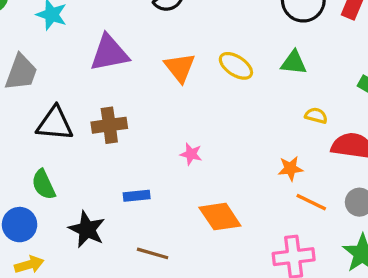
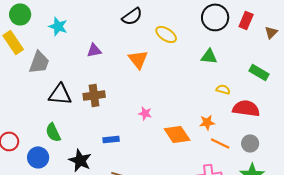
purple triangle: (109, 53) -> (94, 50), size x0.6
yellow ellipse: (236, 66) -> (166, 34), moved
orange diamond: (220, 217) -> (177, 134), moved

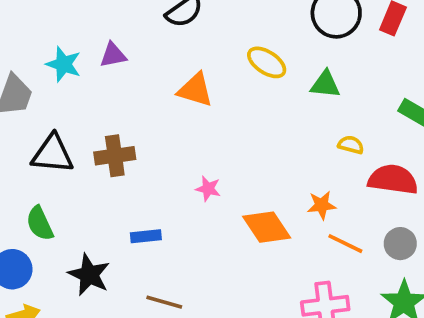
cyan star: (58, 26) -> (64, 64), moved
yellow ellipse: (166, 34) -> (267, 62), moved
purple triangle: (94, 50) -> (113, 55), moved
orange triangle: (138, 59) -> (195, 90), turned -35

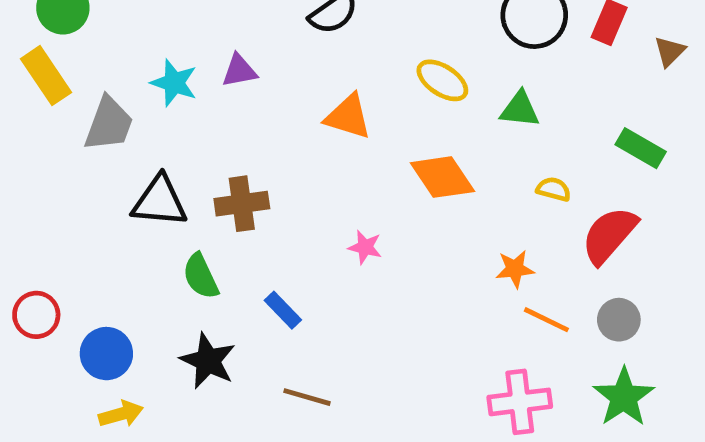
red semicircle: (393, 180) -> (609, 235), turned -57
green semicircle: (40, 223) -> (201, 276), moved
orange diamond: (267, 227) -> (442, 177), moved
blue rectangle: (146, 236) -> (283, 310), turned 52

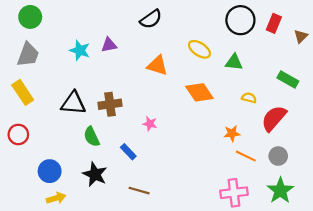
yellow rectangle: (46, 76) -> (23, 92), moved
gray trapezoid: (109, 124) -> (28, 55), moved
pink star: (365, 247) -> (150, 124), moved
red circle: (36, 315) -> (18, 134), moved

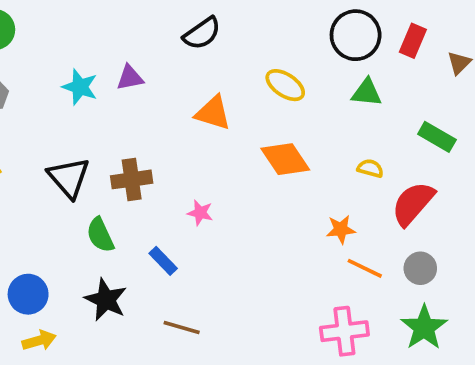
green triangle: (234, 62) -> (367, 93), moved
black triangle: (73, 103) -> (69, 178), turned 44

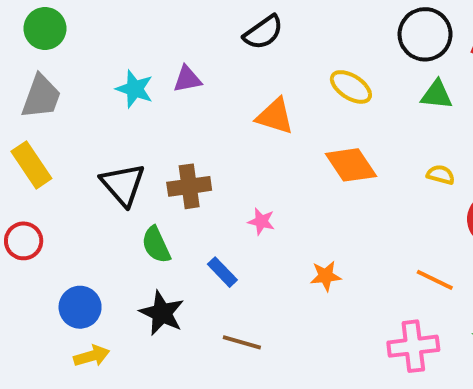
orange star: (341, 229) -> (326, 276), moved

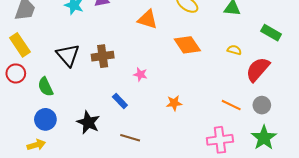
red circle: (24, 241) -> (16, 73), moved
green semicircle: (156, 245) -> (45, 87), moved
yellow arrow: (92, 356) -> (36, 145), moved

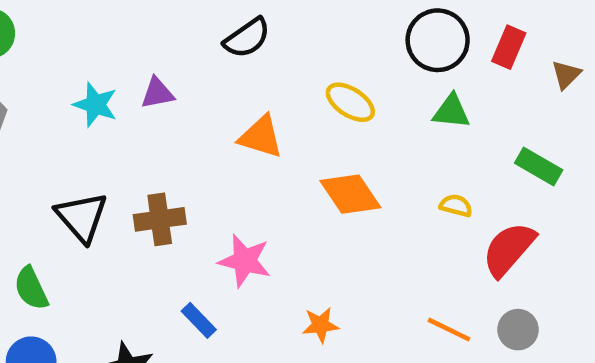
pink star: (140, 74) -> (245, 261), size x1.6

